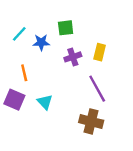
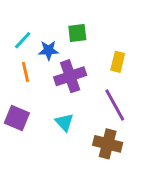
purple cross: (73, 57) -> (70, 76), moved, size x1.5
orange line: (24, 73) -> (26, 72), moved
cyan triangle: (45, 102) -> (64, 122), moved

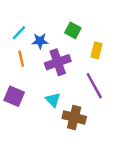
green square: (77, 33) -> (73, 30), moved, turned 35
brown cross: (108, 144) -> (74, 117), moved

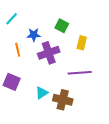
cyan line: (19, 33) -> (12, 19), moved
purple line: (94, 86) -> (80, 73), turned -65
cyan triangle: (53, 100) -> (42, 93), moved, turned 40

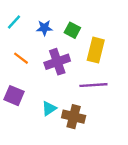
blue star: (34, 35) -> (44, 28), moved
yellow rectangle: (82, 43) -> (96, 50), size x1.5
orange line: (18, 50) -> (21, 58), turned -40

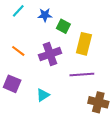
cyan line: (14, 22) -> (18, 11), moved
blue star: (44, 28) -> (45, 15), moved
brown cross: (74, 117) -> (98, 102), moved

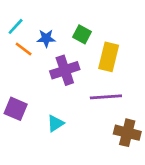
cyan line: (18, 11) -> (16, 26), moved
blue star: (45, 15) -> (46, 38), moved
orange line: (18, 51) -> (24, 49), moved

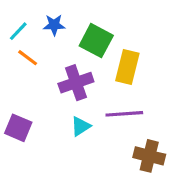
green square: (82, 34) -> (96, 41), size x1.5
blue star: (46, 38) -> (54, 25), moved
cyan triangle: (55, 123) -> (81, 126), moved

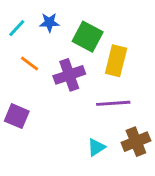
orange line: (28, 58) -> (30, 64), moved
cyan triangle: (81, 126) -> (96, 147), moved
brown cross: (149, 156) -> (136, 142), turned -36

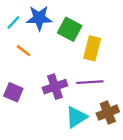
blue star: (49, 22) -> (39, 18), size x1.6
purple cross: (69, 75) -> (55, 87), moved
cyan triangle: (96, 147) -> (76, 117), size x1.5

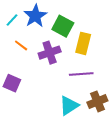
blue star: (39, 18) -> (35, 16), turned -30
purple cross: (55, 87) -> (50, 53), moved

